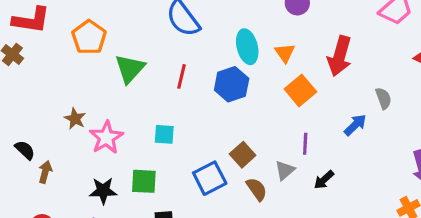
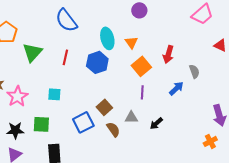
red arrow: (340, 56) -> (168, 54), moved, size x0.7
purple line: (305, 144) -> (142, 92), moved
gray triangle: (285, 170) -> (131, 117), turned 40

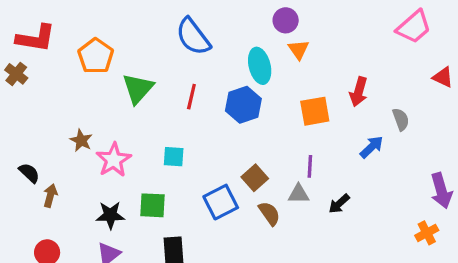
purple circle: (139, 10) -> (286, 20), moved
orange triangle: (131, 42) -> (299, 50), moved
orange square: (141, 66) -> (315, 111), turned 30
purple line: (142, 92) -> (310, 166), moved

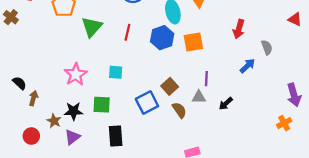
orange square: (315, 111) -> (193, 42), moved
brown star: (81, 140) -> (54, 121), moved

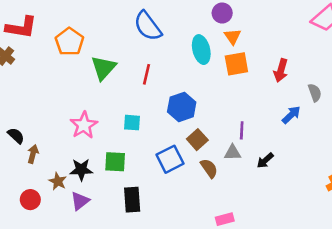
blue hexagon: (162, 38) -> (182, 107), moved
orange square: (193, 42) -> (236, 64), moved

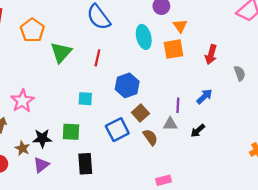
orange triangle: (233, 36) -> (180, 26), moved
blue arrow: (291, 115) -> (204, 96), moved
pink star: (84, 125) -> (22, 101), moved

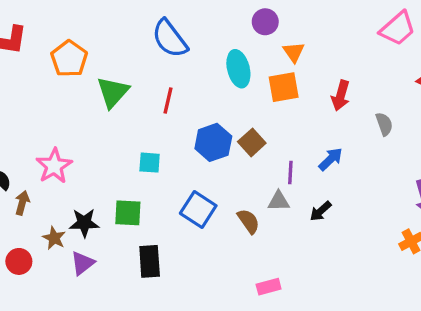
brown square: (140, 113) -> (252, 142), moved
blue square: (117, 130) -> (198, 209), turned -30

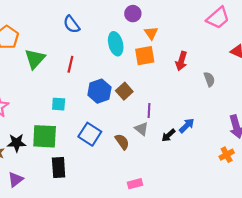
blue semicircle: (170, 39) -> (71, 24), size x0.7
blue arrow: (331, 159) -> (187, 126), moved
gray triangle: (279, 201) -> (141, 129), turned 40
green square: (128, 213) -> (45, 136), size x1.4
purple triangle: (83, 263) -> (16, 179), moved

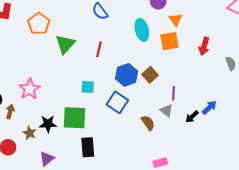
blue square: (90, 134) -> (117, 102), moved

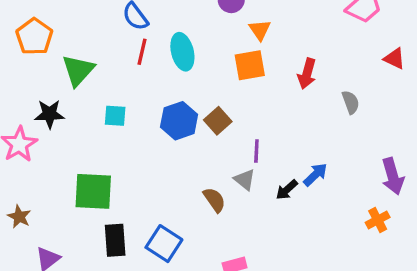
cyan ellipse: (142, 30) -> (182, 52), moved
red line: (99, 49) -> (142, 52), moved
cyan square: (88, 87) -> (115, 116), moved
blue square: (117, 102) -> (164, 244), moved
black star: (48, 124) -> (50, 114), moved

